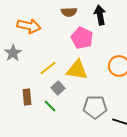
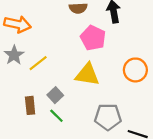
orange arrow: (29, 26) -> (17, 24), moved
yellow line: (48, 68) -> (38, 63), moved
gray square: (58, 88) -> (55, 95), moved

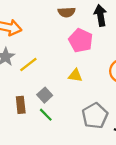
yellow triangle: (87, 75) -> (75, 75), size x0.6
gray pentagon: (108, 117) -> (95, 116), turned -30

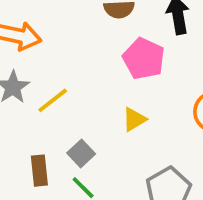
yellow triangle: (75, 75) -> (134, 119), turned -40

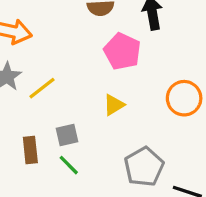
gray square: (81, 153) -> (67, 135), turned 30

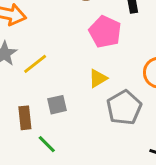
green line: (69, 165) -> (47, 144), moved
gray pentagon: (144, 167) -> (124, 108), moved

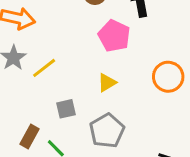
gray pentagon: (124, 108) -> (107, 131), moved
brown rectangle: (25, 118) -> (30, 137), moved, turned 35

